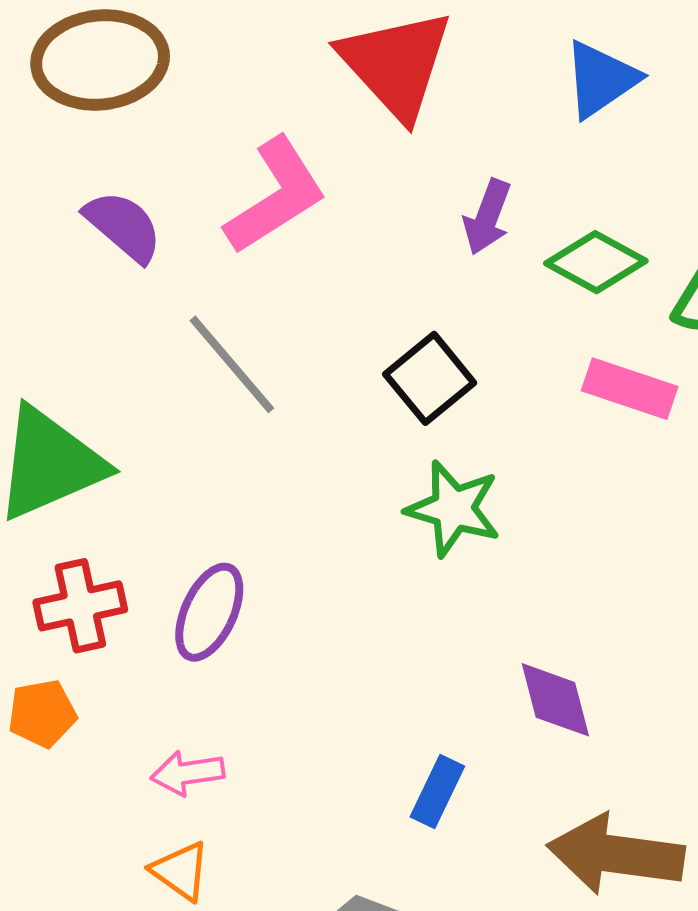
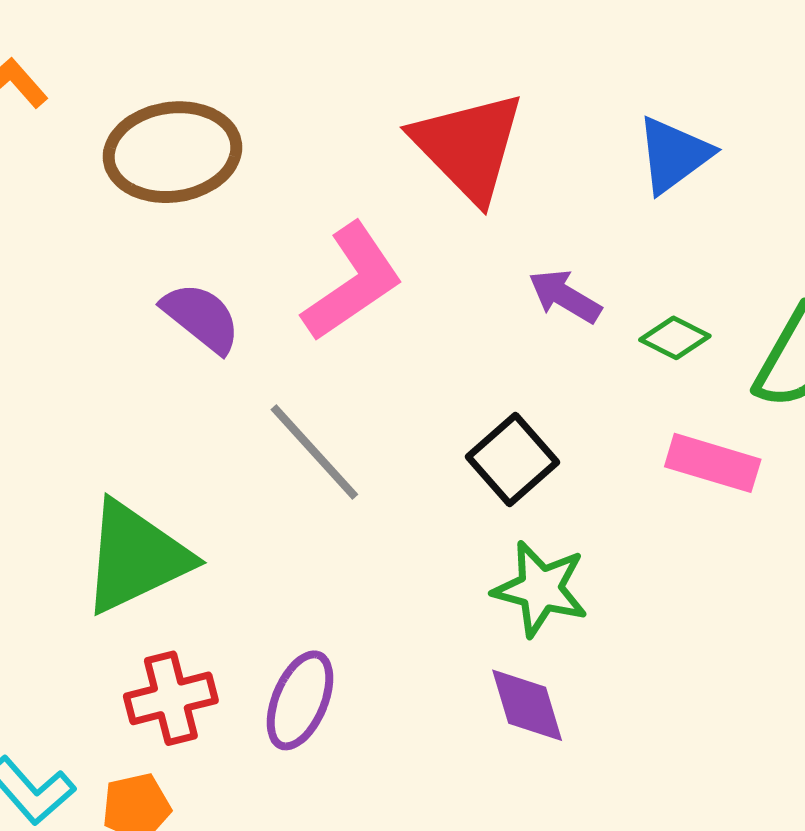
purple arrow: (487, 217) -> (565, 296), turned 102
green diamond: (596, 262) -> (675, 338), size x0.7
purple diamond: (555, 700) -> (527, 705), moved

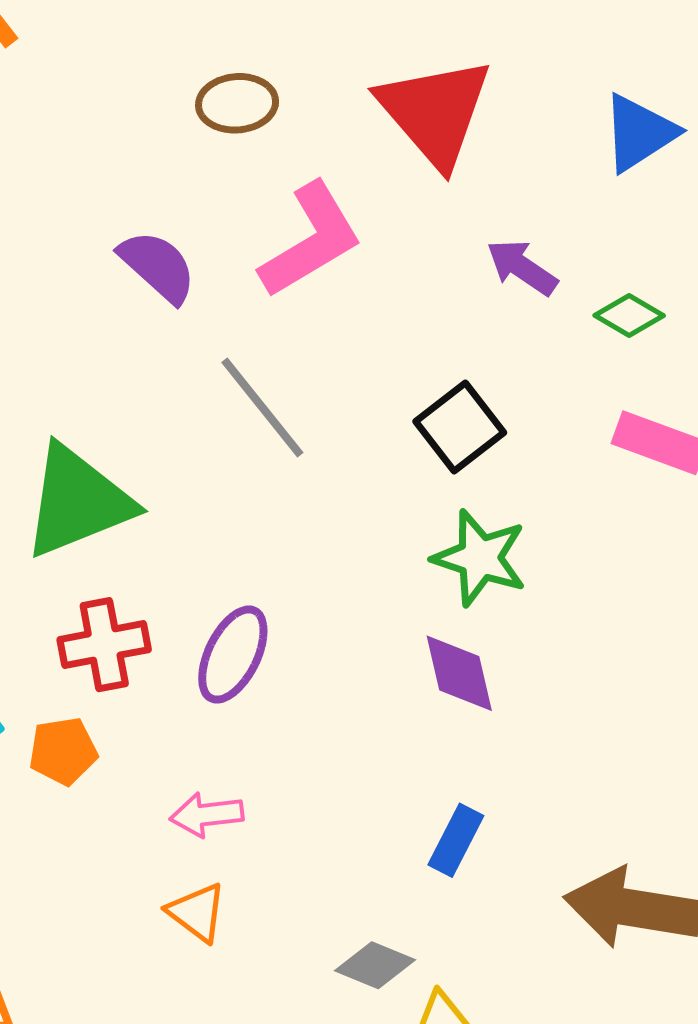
brown ellipse: (173, 152) -> (237, 103), moved, size x0.6

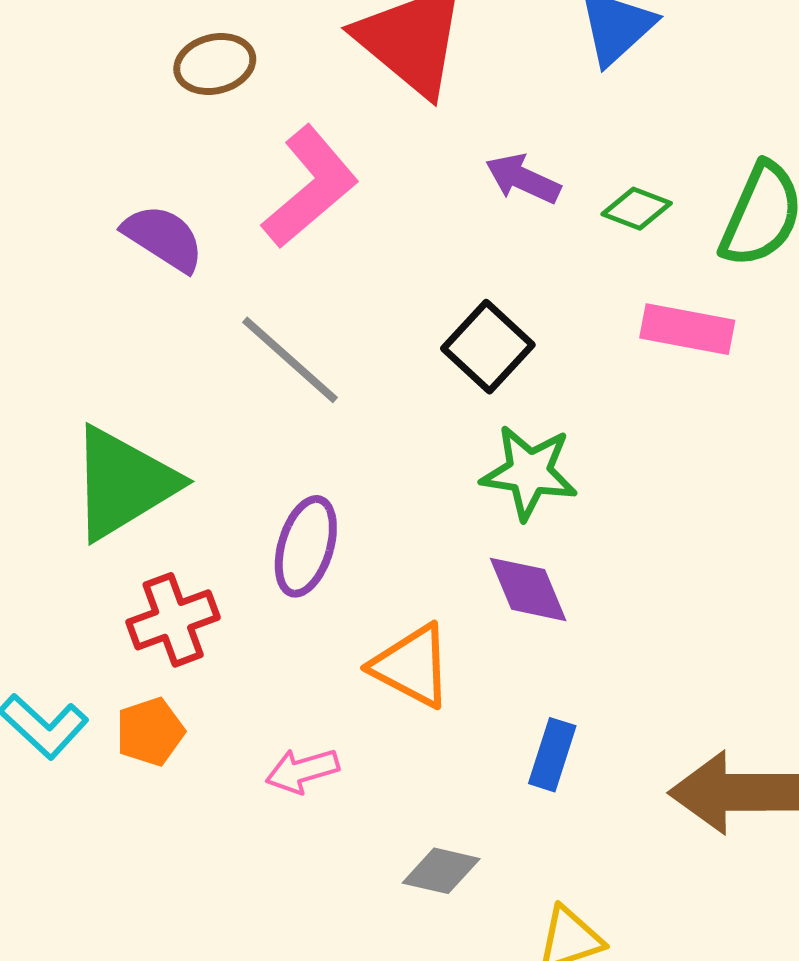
purple ellipse: (233, 655) -> (306, 546), moved
orange triangle: (197, 912) -> (412, 666), moved, size x1.4
gray diamond: (375, 965) -> (441, 871), moved

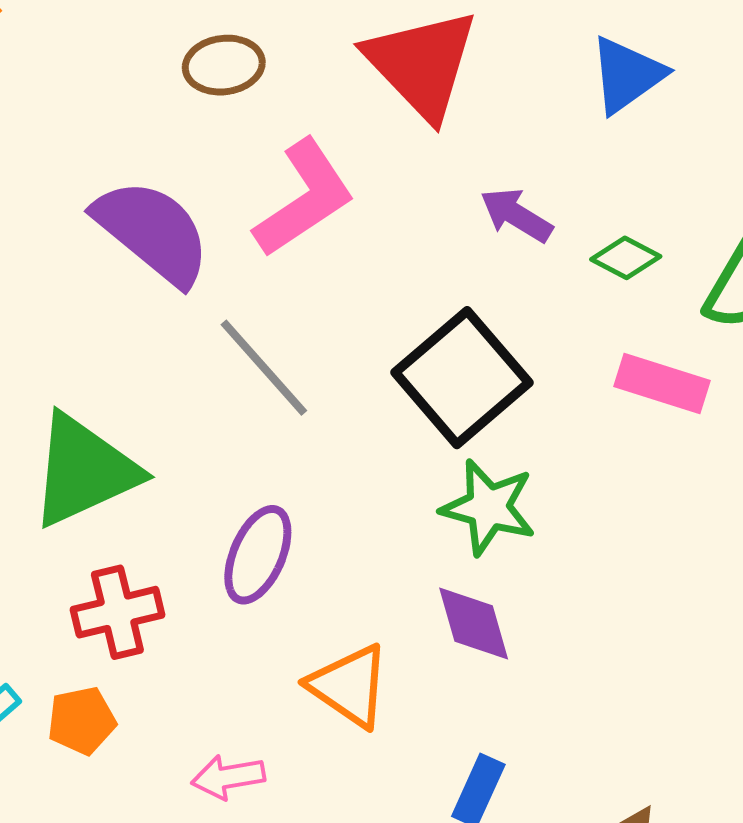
purple semicircle: (163, 238) -> (152, 232), size x1.5
black square: (488, 347) -> (462, 378), size x1.5

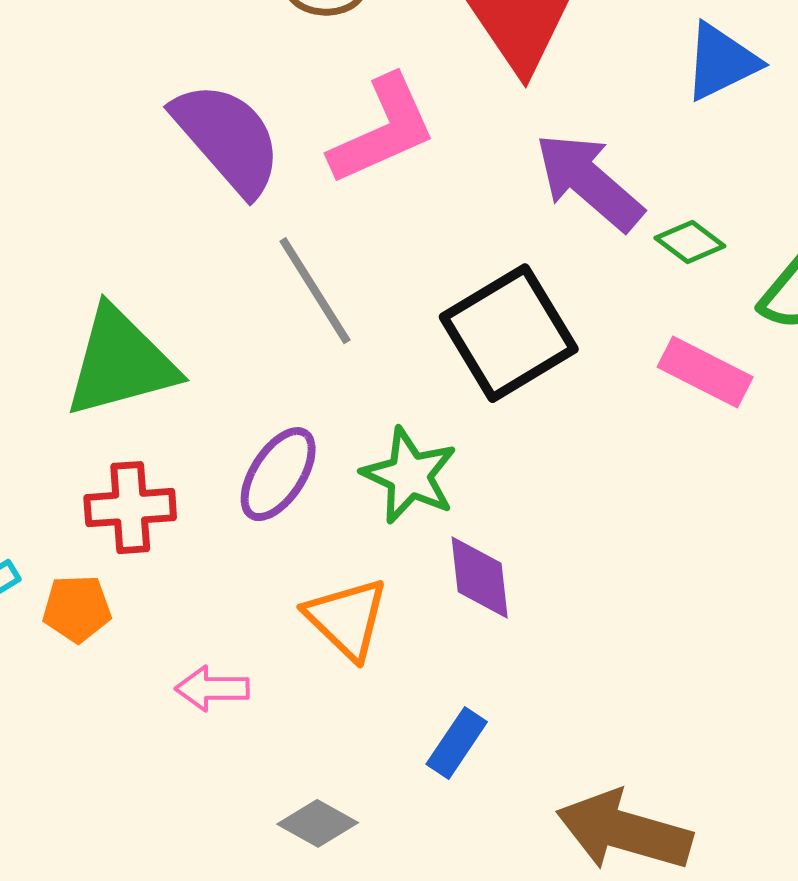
purple arrow: (516, 215) -> (589, 182), size x1.6
green star: (488, 507) -> (410, 475), moved

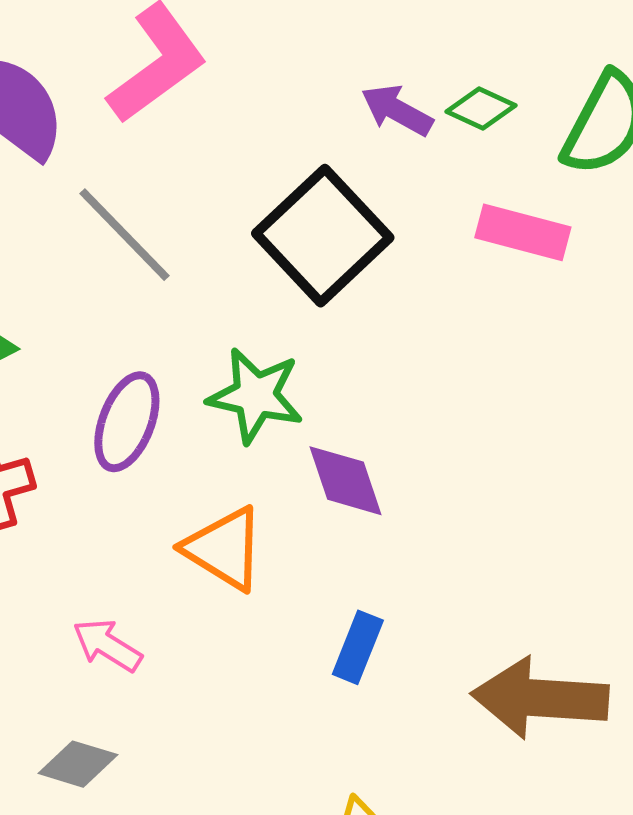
purple arrow: (589, 182) -> (397, 110), moved, size x0.6
pink arrow: (212, 688) -> (107, 645), turned 44
gray diamond: (318, 823) -> (78, 764), moved

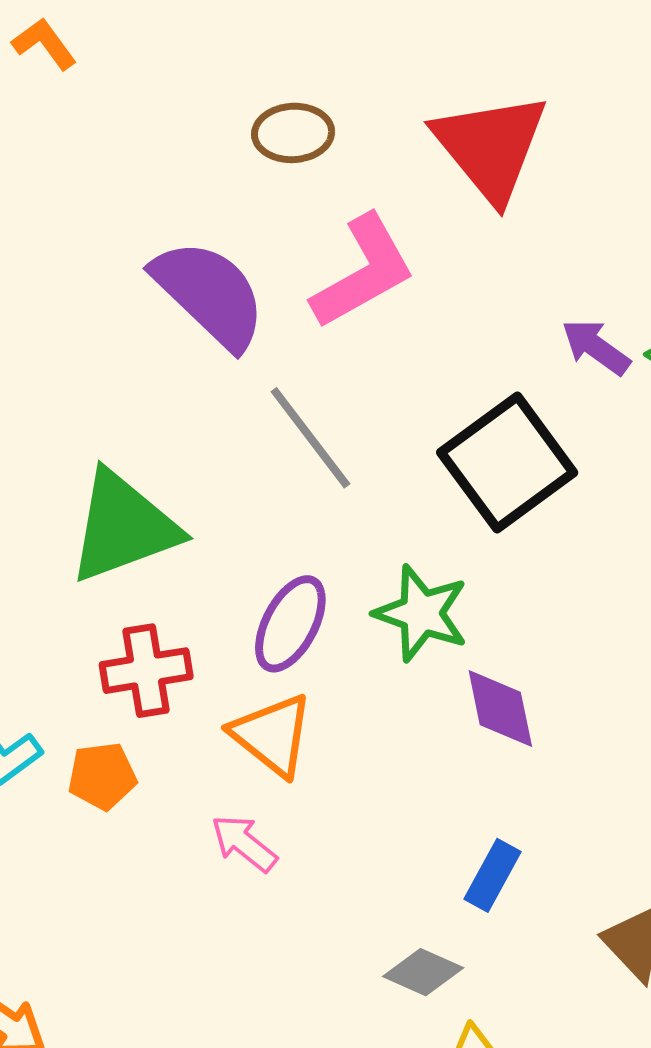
orange triangle: (224, 549) -> (272, 735), moved
gray diamond: (78, 764) -> (423, 972), moved

